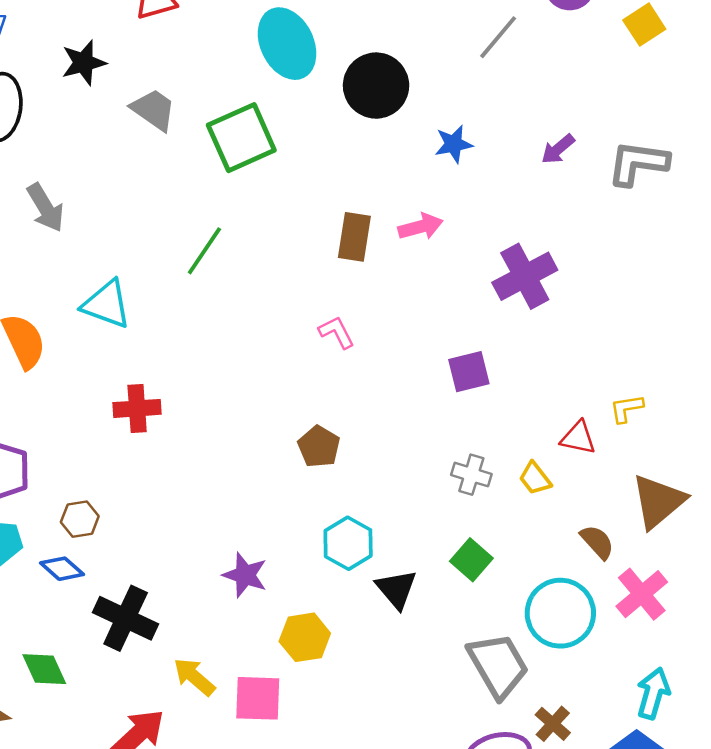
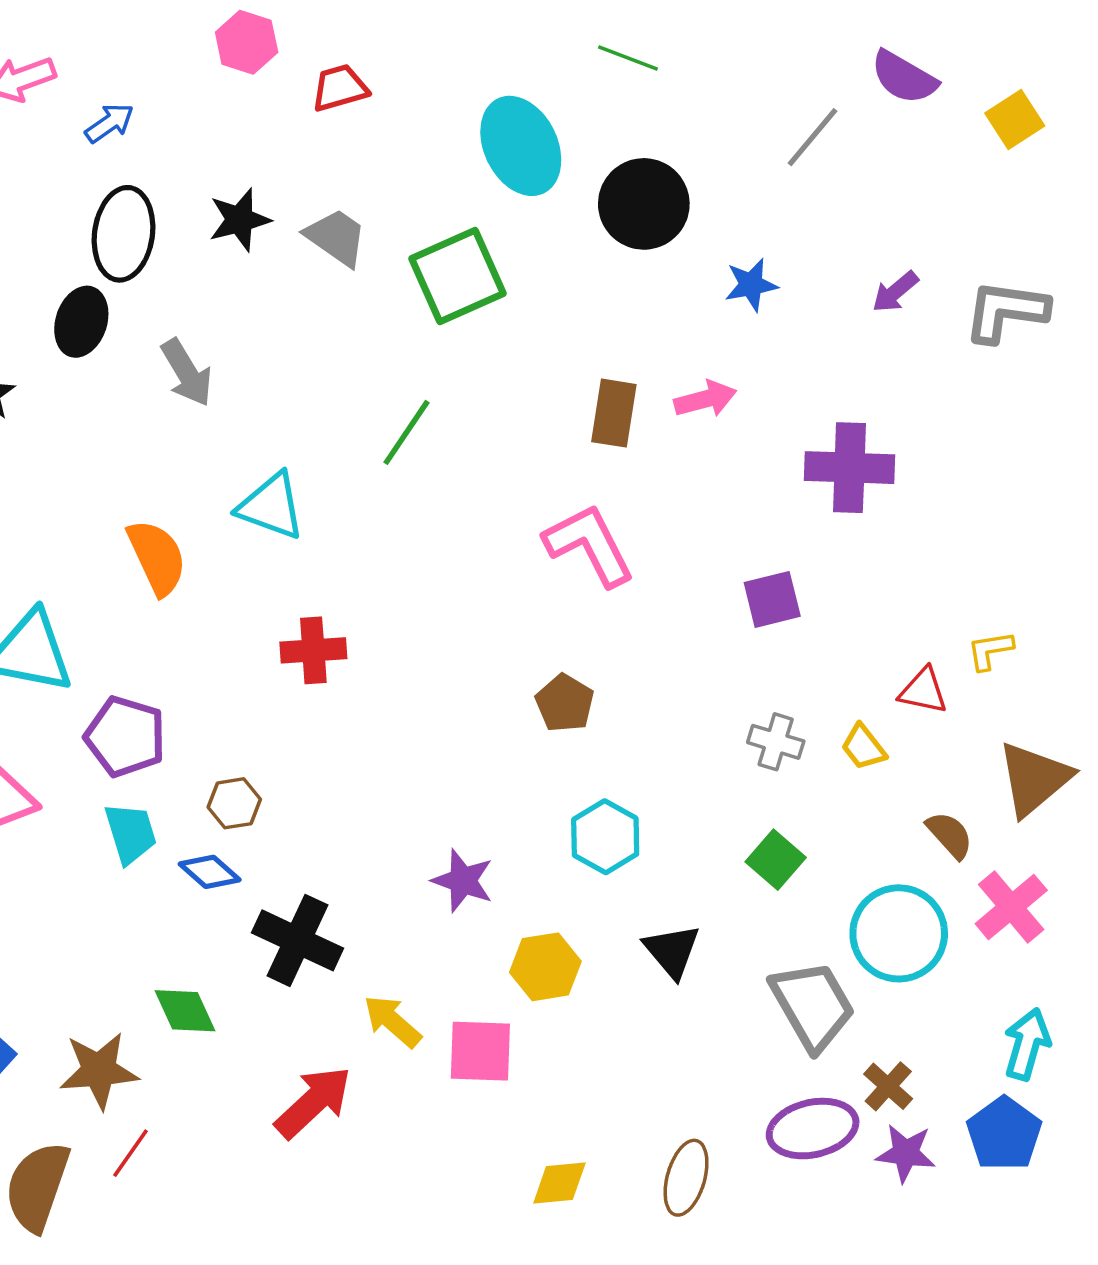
black star: (84, 63) -> (240, 220), moved
purple cross: (525, 276) -> (849, 468), turned 30
pink L-shape: (337, 332) -> (589, 545), size x1.8
black triangle: (396, 589) -> (672, 951), moved

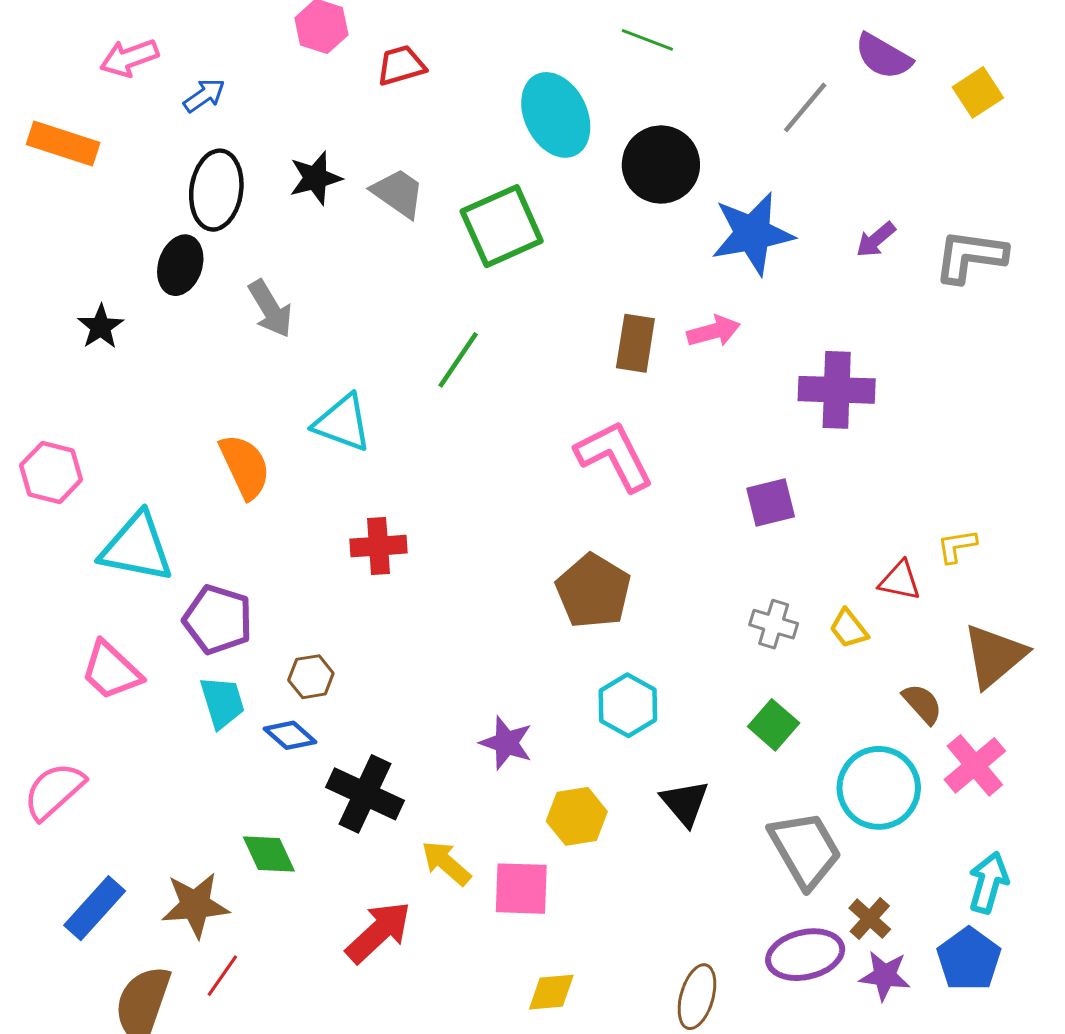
blue star: (751, 285) -> (753, 234), size x1.8
brown pentagon: (565, 703) -> (593, 591), size x1.5
yellow diamond: (559, 1183) -> (551, 992), moved

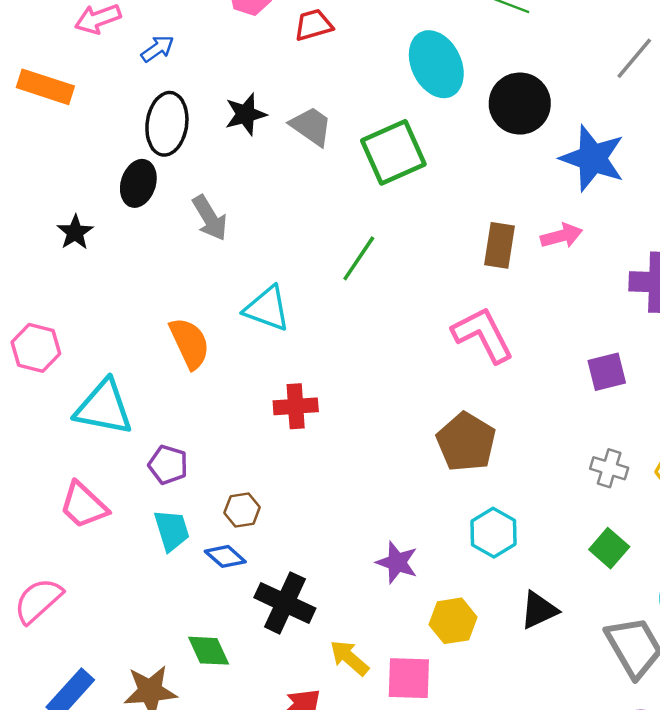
blue star: (753, 234) -> (592, 158), turned 30
purple pentagon: (218, 620) -> (168, 465), size x0.7
black triangle: (685, 803) -> (539, 610), turned 45

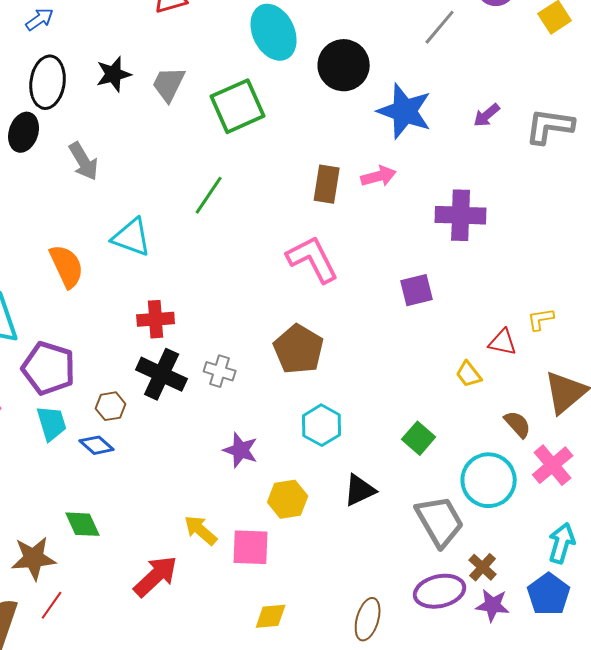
gray trapezoid: (311, 126) -> (169, 84), turned -99
purple pentagon: (168, 465) -> (49, 368), size x1.6
gray cross: (609, 468) -> (220, 371), moved
black cross: (285, 603) -> (162, 374), moved

